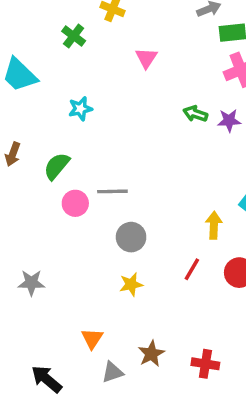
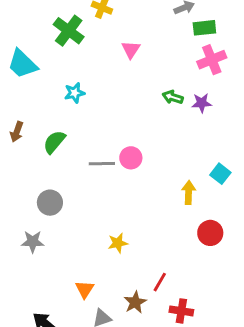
green cross: (74, 36) -> (69, 31), size x1.5
pink circle: (75, 203) -> (131, 158), moved
gray circle: (131, 237) -> (50, 203), moved
red line: (192, 269) -> (160, 282), moved

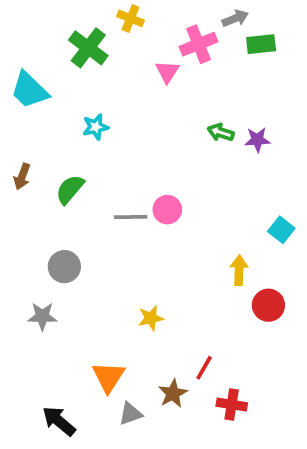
pink cross: (212, 60) -> (199, 44), moved
yellow arrow: (189, 192) -> (239, 270), moved
orange triangle: (85, 289) -> (108, 377), size x1.4

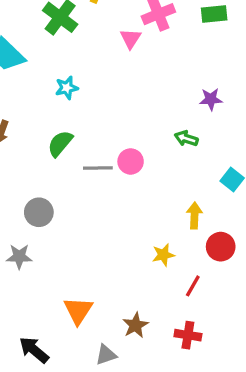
green arrow: (221, 132) -> (186, 139), moved
green semicircle: (70, 189) -> (60, 143), moved
yellow star: (151, 318) -> (163, 255), moved
red line: (204, 368) -> (193, 286), moved
gray triangle: (131, 414) -> (106, 355), moved

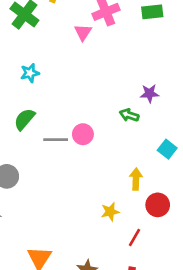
purple star: (211, 99) -> (150, 93), moved

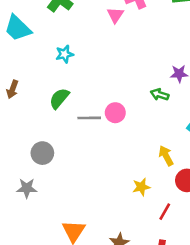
yellow arrow: (136, 179) -> (166, 156), turned -30

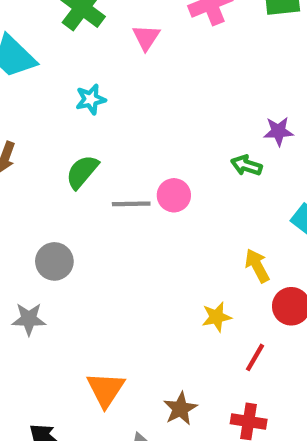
pink triangle: (115, 15) -> (146, 37), moved

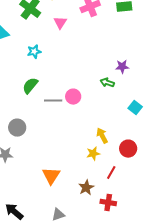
yellow arrow: (257, 266) -> (102, 136), moved
orange triangle: (106, 389) -> (51, 176), moved
brown star: (180, 409) -> (86, 188), moved

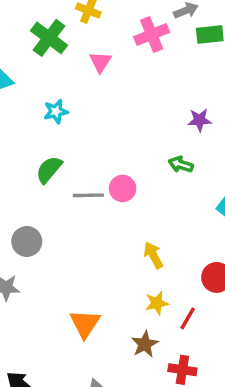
purple star: (122, 67) -> (200, 120), moved
yellow arrow: (102, 136) -> (153, 255), moved
yellow star: (93, 154) -> (157, 303), moved

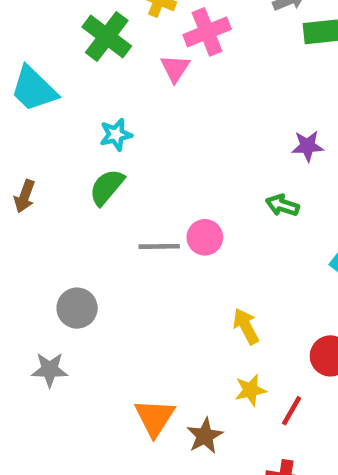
pink cross: (152, 34) -> (207, 32), moved
green semicircle: (49, 170) -> (107, 187), moved
brown star: (145, 344) -> (205, 436), moved

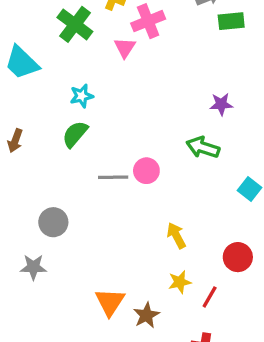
green arrow: (282, 205) -> (203, 147), size x1.4

